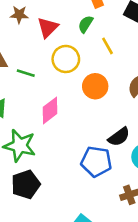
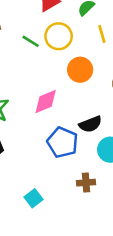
green line: (26, 73) -> (31, 41), moved
pink diamond: (50, 110) -> (46, 102), moved

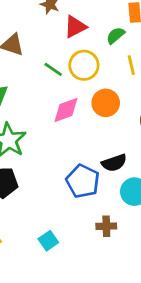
pink diamond: (46, 102) -> (66, 110), moved

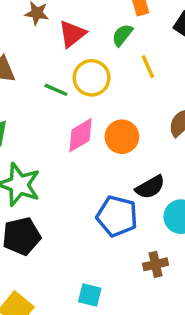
orange circle: (106, 103) -> (122, 137), moved
cyan square: (48, 241) -> (90, 295), turned -30

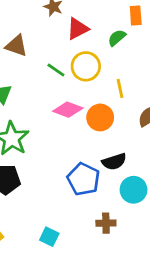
yellow line: (148, 67) -> (120, 88), moved
pink diamond: (80, 135) -> (68, 110), turned 40

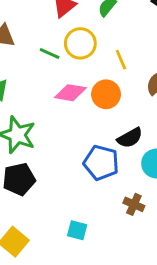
brown cross: (106, 223) -> (134, 204), turned 36

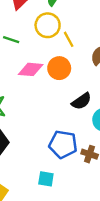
yellow circle: (80, 43) -> (48, 25), moved
blue pentagon: (101, 163) -> (63, 144), moved

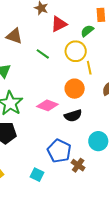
pink diamond: (31, 69) -> (47, 105), moved
black semicircle: (81, 101) -> (73, 116), moved

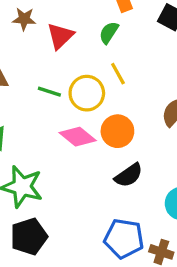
yellow circle: (76, 51) -> (87, 93), moved
yellow line: (89, 68) -> (118, 74), moved
pink diamond: (47, 105) -> (78, 137), moved, turned 35

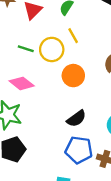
pink diamond: (78, 137) -> (22, 83), moved
black semicircle: (129, 175) -> (76, 119), moved

